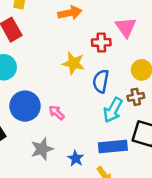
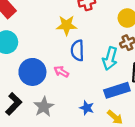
blue semicircle: (101, 81) -> (77, 50), moved
gray star: (42, 149) -> (44, 107), moved

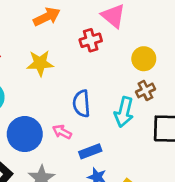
yellow star: (67, 25) -> (40, 63), moved
blue rectangle: (117, 90) -> (90, 151), moved, size x0.7

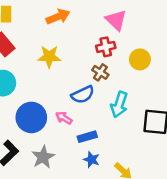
red cross: (91, 40) -> (106, 47), moved
brown cross: (145, 90) -> (100, 72), moved, turned -35
blue semicircle: (81, 104) -> (83, 95), turned -115

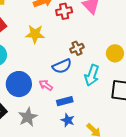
red cross: (106, 47) -> (64, 11), moved
yellow circle: (140, 59) -> (115, 53), moved
brown cross: (100, 72) -> (77, 48), turned 32

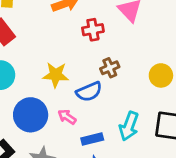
red cross: (64, 11) -> (93, 30), moved
yellow star: (35, 34) -> (56, 75), moved
cyan arrow: (92, 75) -> (129, 126), moved

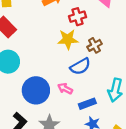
yellow star: (56, 75) -> (68, 39), moved

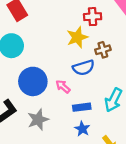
yellow star: (68, 39) -> (77, 37), turned -30

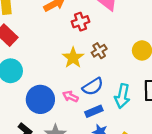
yellow star: (77, 37) -> (73, 58), moved
blue semicircle: (84, 68) -> (93, 87), moved

